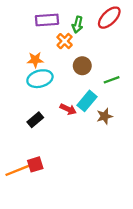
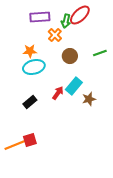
red ellipse: (109, 18) -> (80, 15), moved
green line: (112, 80) -> (100, 53), moved
red arrow: (68, 109) -> (58, 93), turned -80

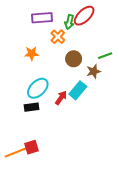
cyan ellipse: (34, 67) -> (38, 88), moved, turned -30
brown star: (89, 99) -> (94, 71), moved
black rectangle: (30, 102) -> (32, 107), turned 32

